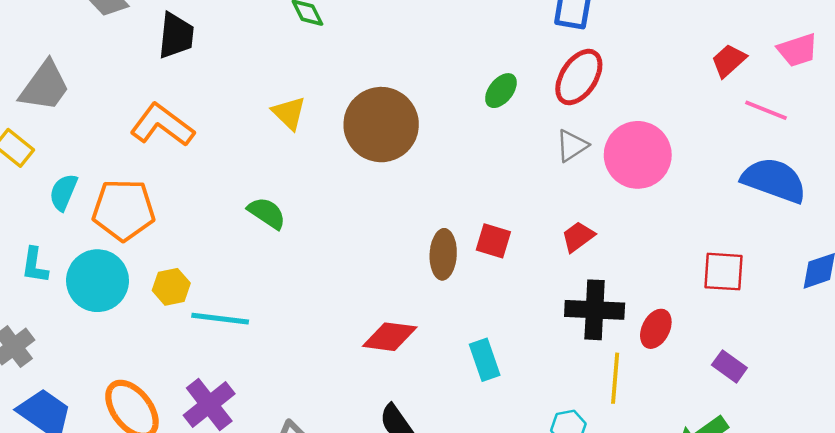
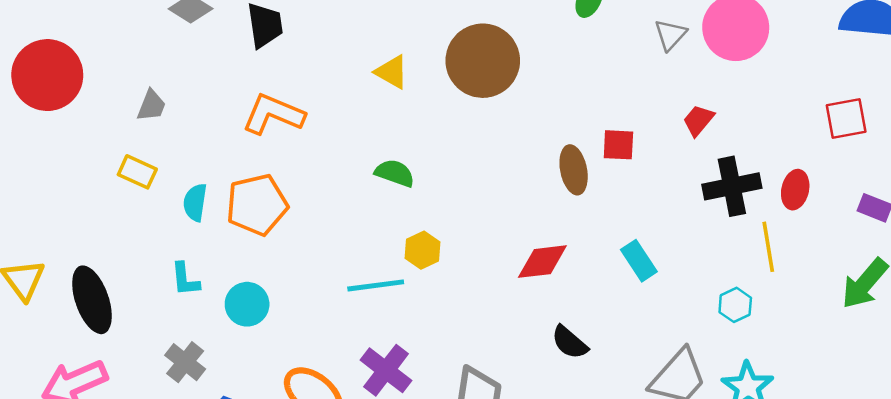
gray trapezoid: (45, 86) -> (151, 105), size x0.6
cyan circle: (98, 281) -> (247, 304), moved, size x0.7
yellow hexagon: (171, 287) -> (423, 250), moved

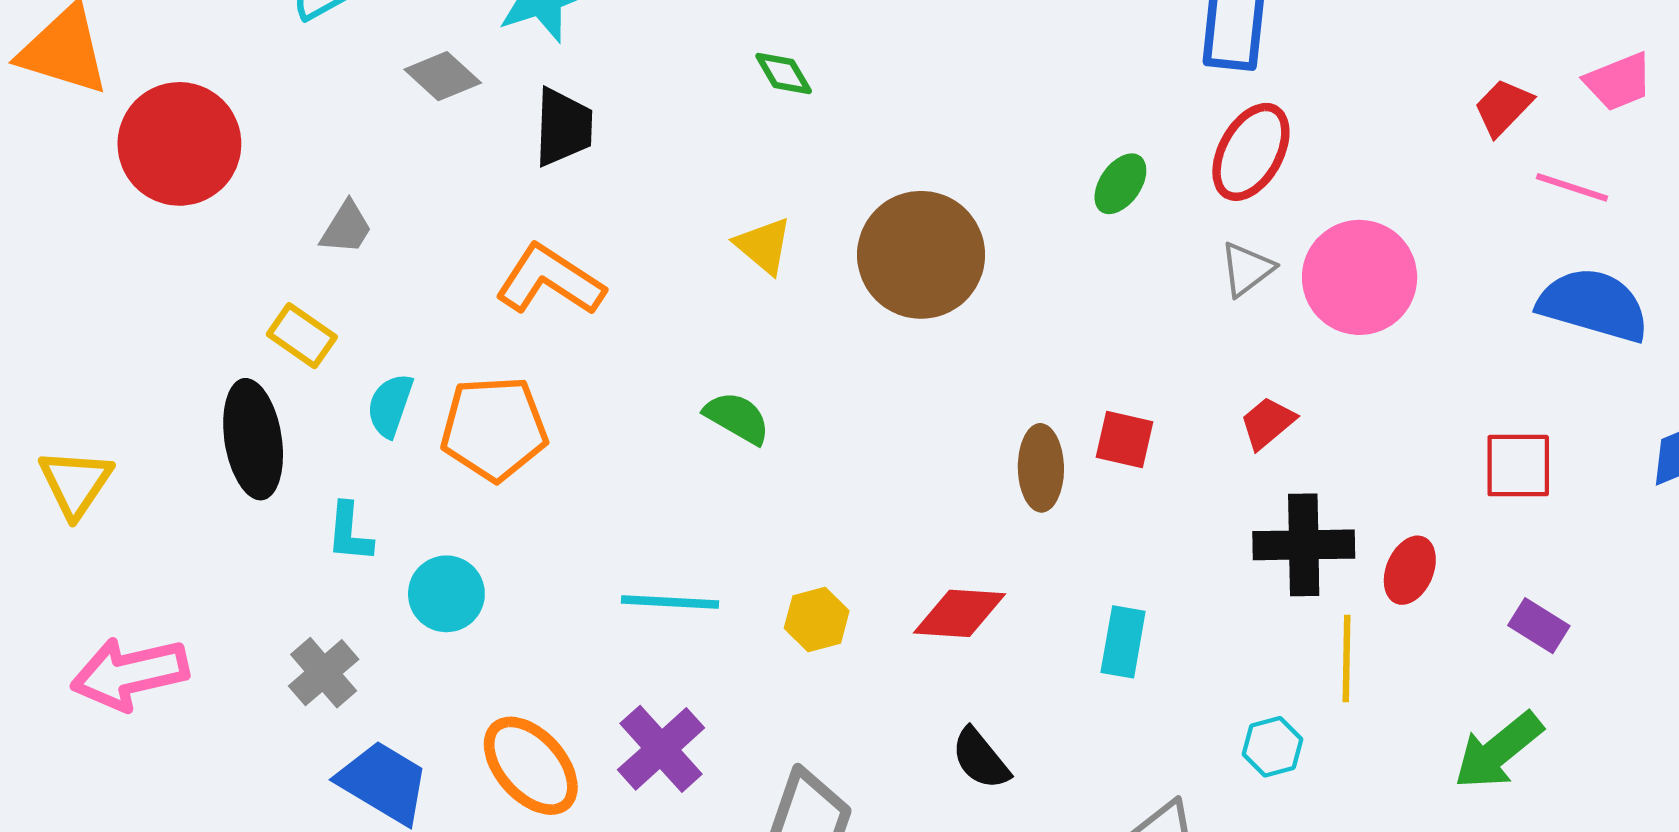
yellow hexagon: (423, 250) -> (817, 619), moved
cyan rectangle: (639, 261) -> (1123, 642), turned 33
black ellipse: (92, 300) -> (253, 439), moved

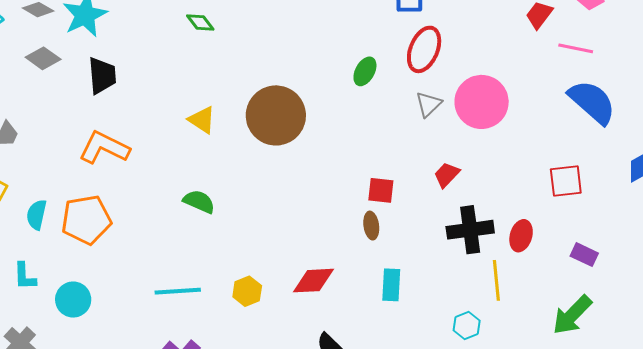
green diamond: (784, 73) -> (200, 23), moved
blue semicircle: (1593, 305) -> (592, 102), turned 32
brown ellipse: (1041, 468) -> (371, 226), moved, size x0.7

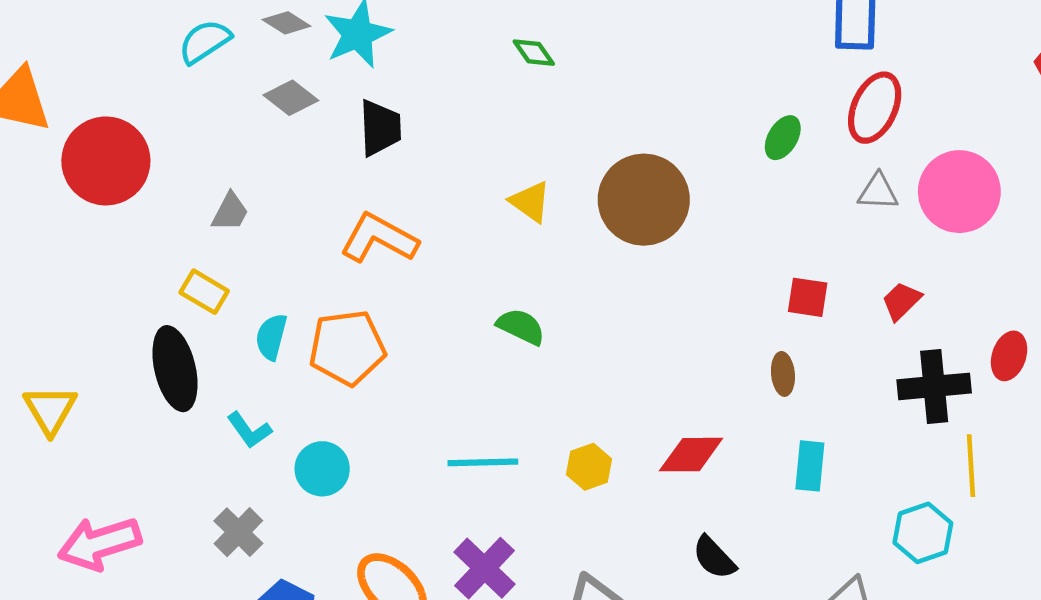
gray triangle: (429, 104) -> (878, 192), turned 44
red square: (381, 190) -> (808, 297), moved
red ellipse: (521, 236) -> (1009, 356), moved
cyan L-shape: (25, 276) -> (249, 430), turned -36
cyan hexagon: (467, 326) -> (923, 533), size x1.4

